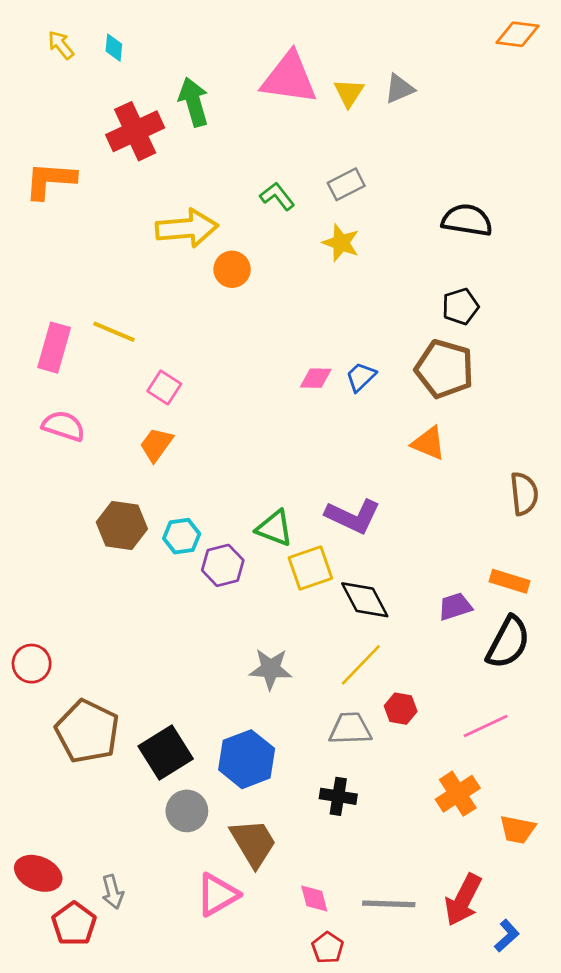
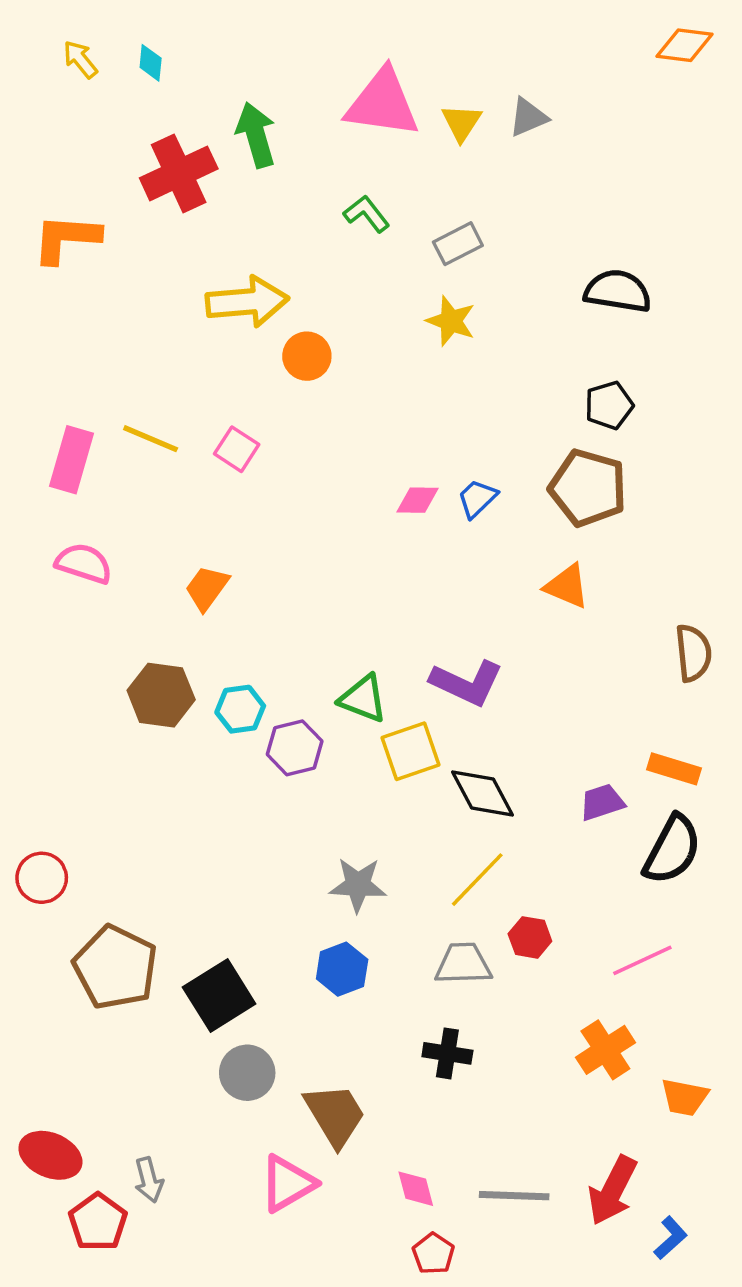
green L-shape: (277, 196) -> (367, 214), moved
pink square: (164, 387) -> (237, 449), moved
blue hexagon: (247, 759) -> (342, 969), moved, size x0.7

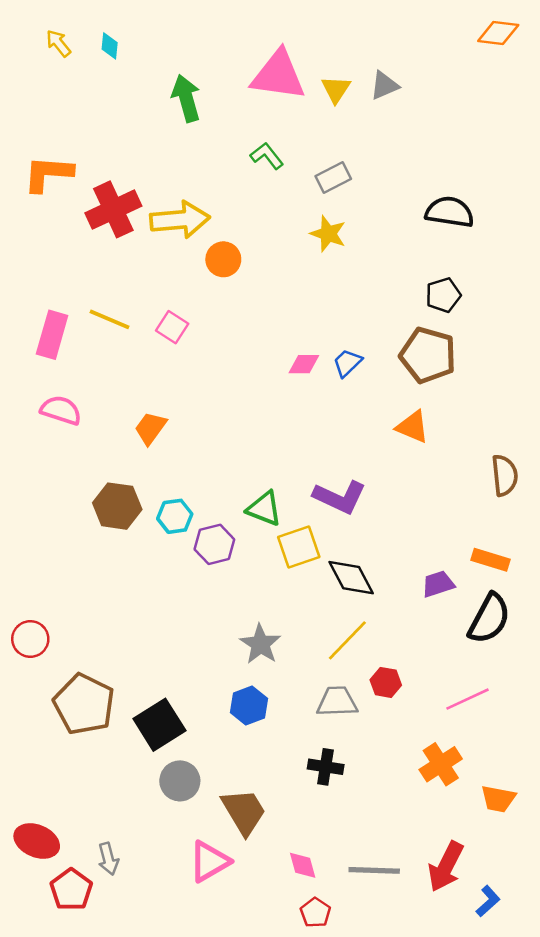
red cross: (179, 173) -> (113, 209), moved
gray star: (358, 885) -> (260, 644), turned 30

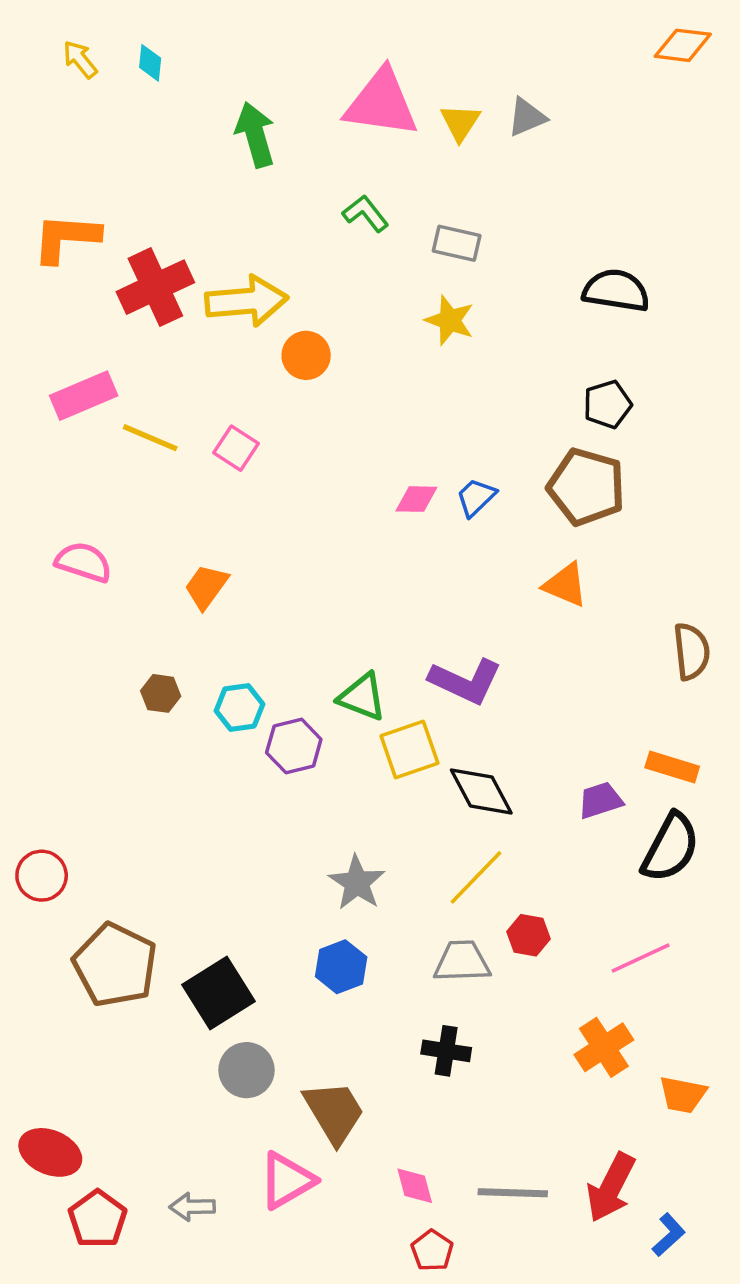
gray rectangle: (333, 178) -> (457, 243), turned 40
pink rectangle: (52, 335) -> (84, 396), moved, turned 51
brown hexagon: (117, 506) -> (161, 693), size x0.6
gray arrow: (108, 859) -> (192, 1207), moved, turned 104

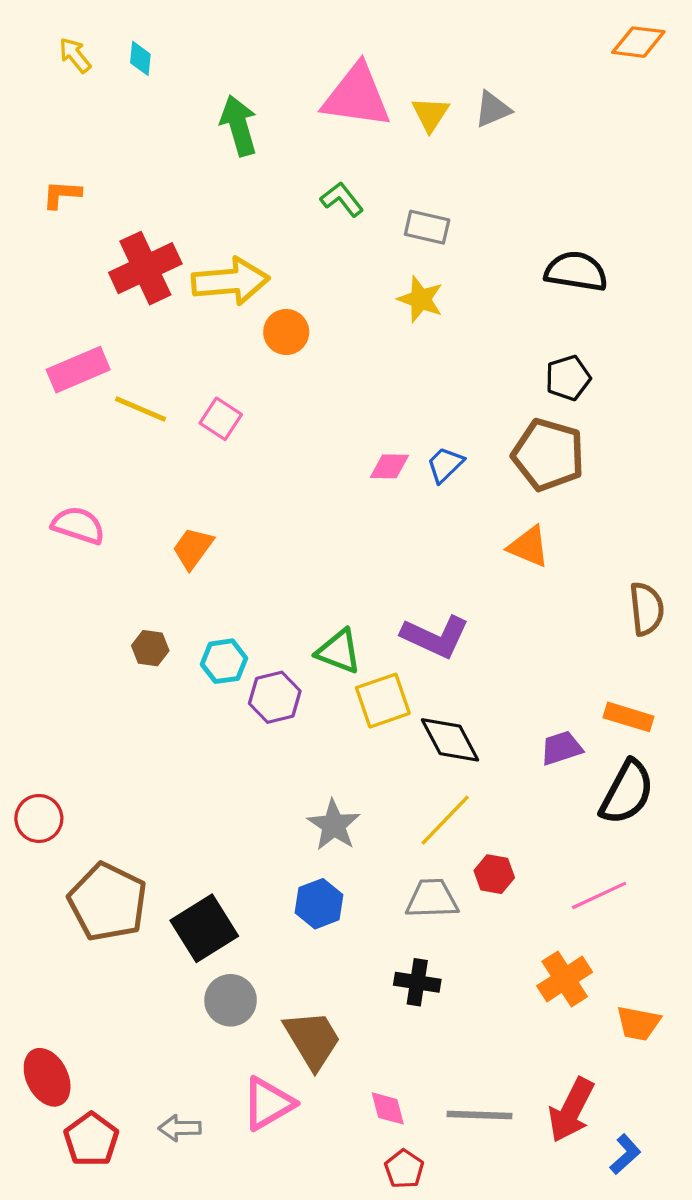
orange L-shape: (66, 238) -> (62, 194), moved, size x0.6
red ellipse: (50, 1152) -> (47, 1077), turned 40

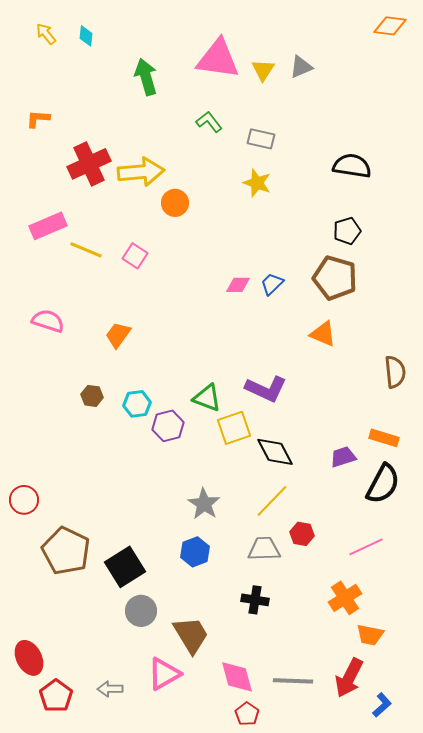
orange trapezoid: (638, 1023) -> (370, 635), moved
pink diamond: (388, 1108) -> (237, 677), size x1.5

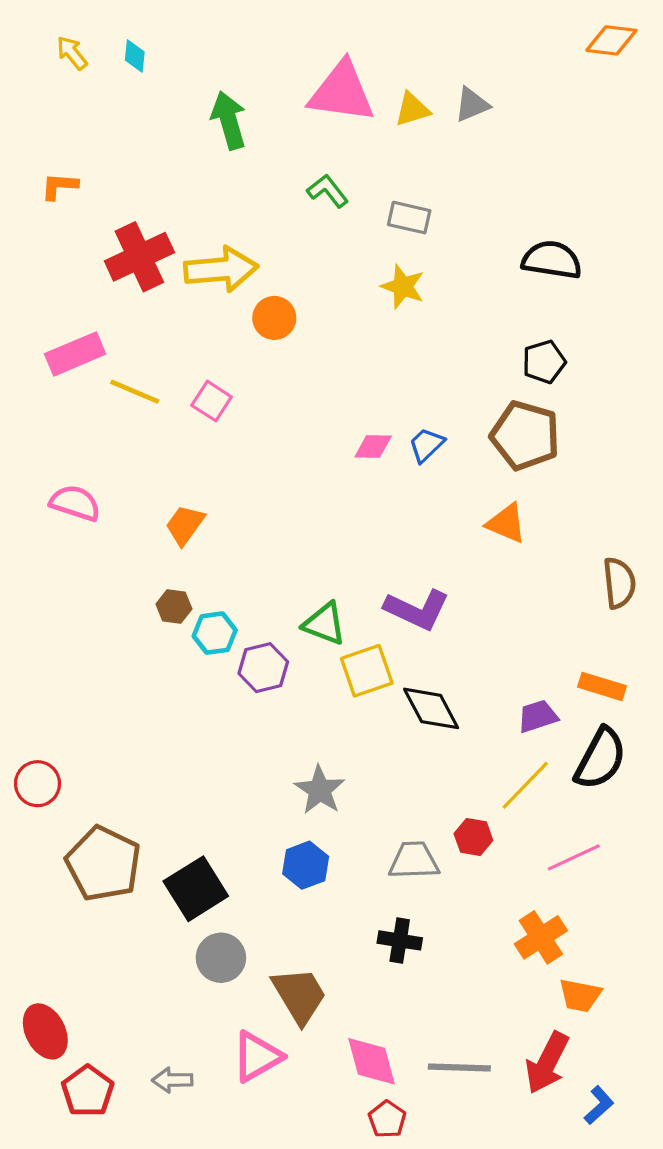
yellow triangle: (263, 70) -> (412, 109), turned 40
brown hexagon: (92, 396) -> (174, 606), moved
yellow line: (272, 501) -> (525, 785), moved

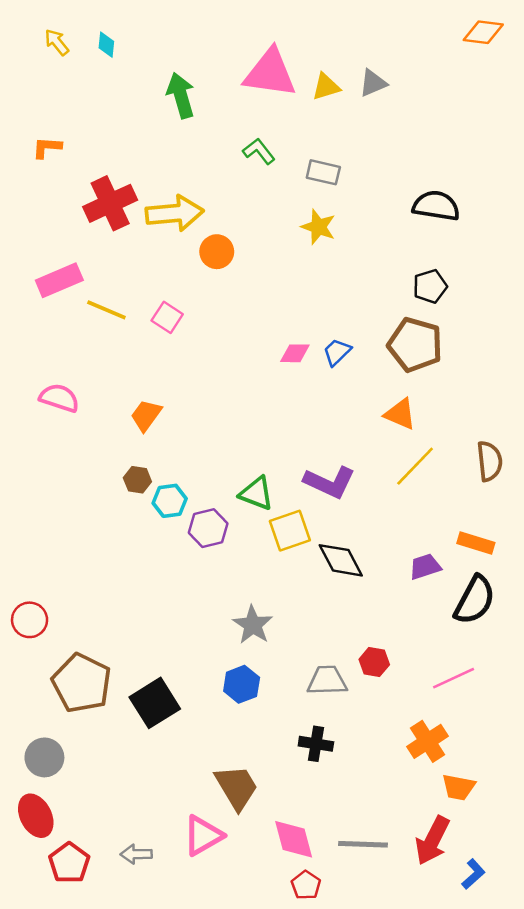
yellow line: (525, 785) -> (415, 466), moved
gray circle: (221, 958) -> (44, 757), moved

